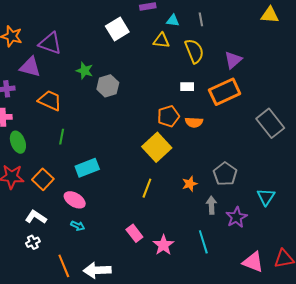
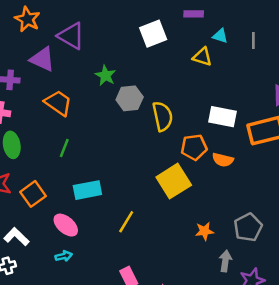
yellow semicircle: (194, 51) -> (162, 116), moved
white rectangle: (187, 87) -> (222, 117), size x1.6
yellow line: (147, 188) -> (126, 222), moved
cyan arrow: (78, 226) -> (64, 256), turned -48

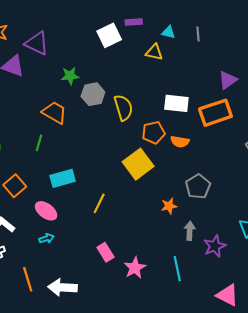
purple rectangle: (194, 14) -> (134, 22), moved
green star: (106, 75) -> (70, 76), turned -30
orange trapezoid: (58, 103) -> (54, 113), moved
gray pentagon: (248, 227) -> (198, 186), moved

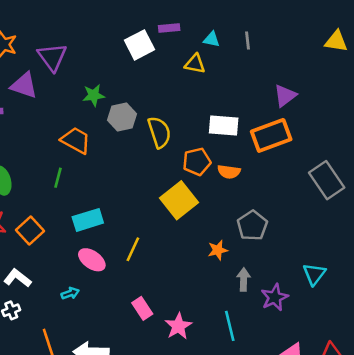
purple triangle: (37, 43) -> (52, 57), turned 30
pink ellipse: (46, 211) -> (92, 260), moved

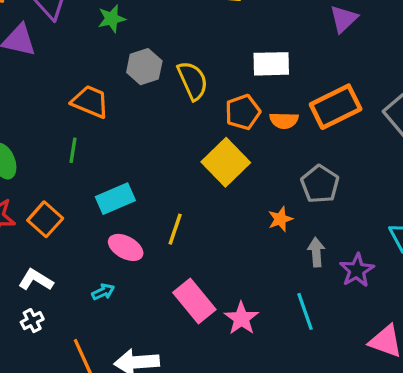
green star: (94, 95) -> (112, 19), moved
orange rectangle: (271, 135) -> (336, 107), moved
pink rectangle: (142, 308) -> (194, 301), size x1.5

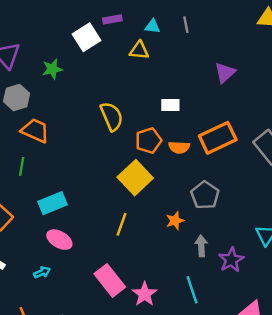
white rectangle: (271, 64) -> (170, 105), size x0.7
gray hexagon: (144, 67) -> (17, 97), moved
yellow line: (175, 229) -> (121, 224), moved

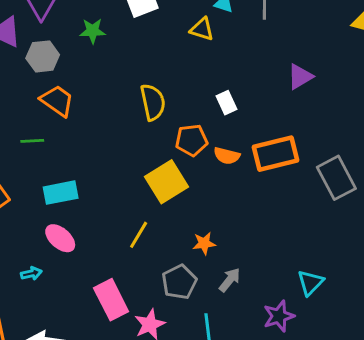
white rectangle: (170, 105) -> (226, 103), turned 54
green line: (22, 166) -> (32, 141), turned 66
gray pentagon: (205, 195) -> (179, 282), moved
gray arrow: (201, 246) -> (230, 280), turned 30
purple star: (231, 260) -> (279, 316), moved

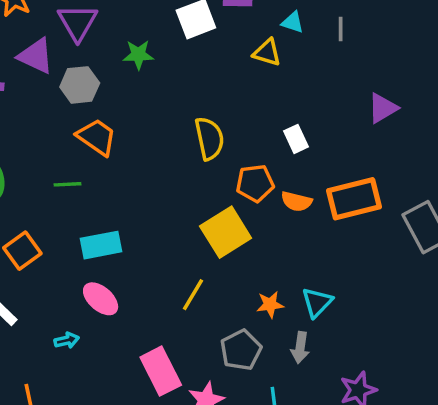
gray arrow: (230, 280) -> (300, 348), turned 150
cyan triangle: (310, 283) -> (317, 302), moved

